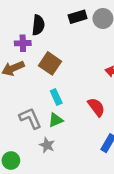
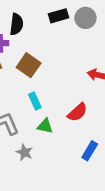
red semicircle: (96, 107) -> (77, 112), turned 84
green triangle: (56, 120) -> (45, 126), moved, turned 35

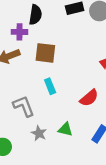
brown square: (29, 65) -> (45, 53), turned -30
green triangle: (45, 126) -> (65, 129), moved

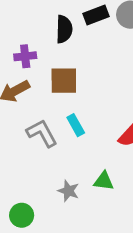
black semicircle: (35, 15) -> (64, 29), moved
gray L-shape: (24, 106) -> (42, 133), moved

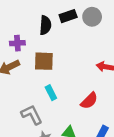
gray L-shape: (42, 133) -> (32, 115), moved

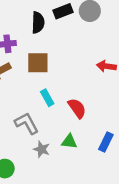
red semicircle: (89, 101) -> (77, 108), moved, turned -78

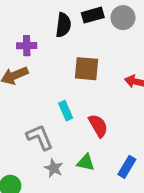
brown square: (38, 63) -> (87, 69), moved

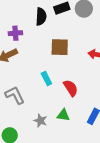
gray L-shape: (40, 137) -> (15, 95), moved

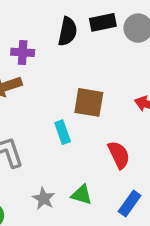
brown square: (60, 47) -> (89, 102), moved
red semicircle: (71, 88) -> (119, 155), moved

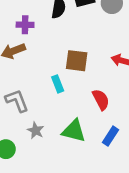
green triangle: (82, 195) -> (74, 131), size x1.5
gray star: (44, 199) -> (36, 130), moved

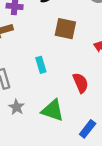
brown square: (77, 61) -> (65, 29), moved
blue rectangle: (110, 136) -> (88, 129), moved

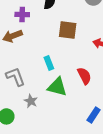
green triangle: (53, 110) -> (57, 87), moved

